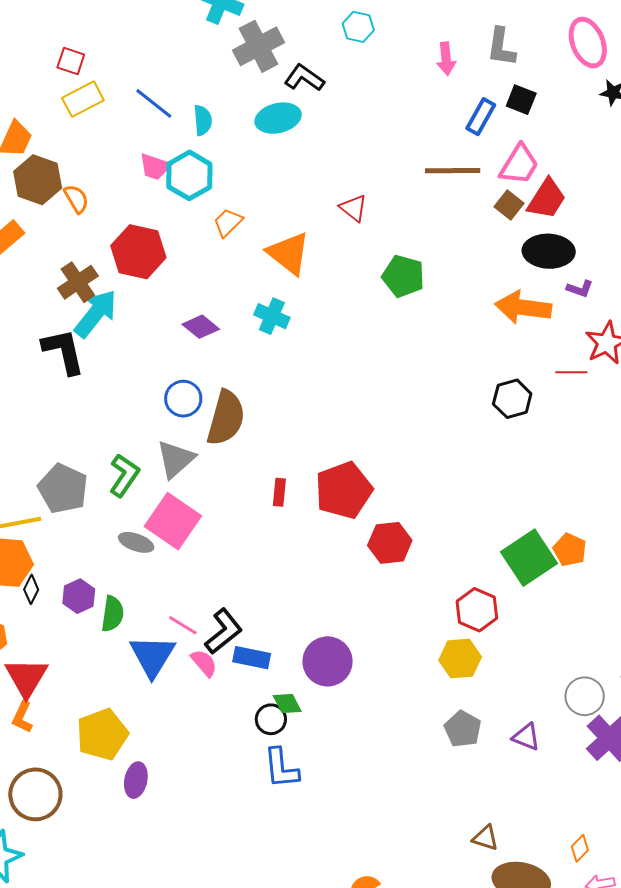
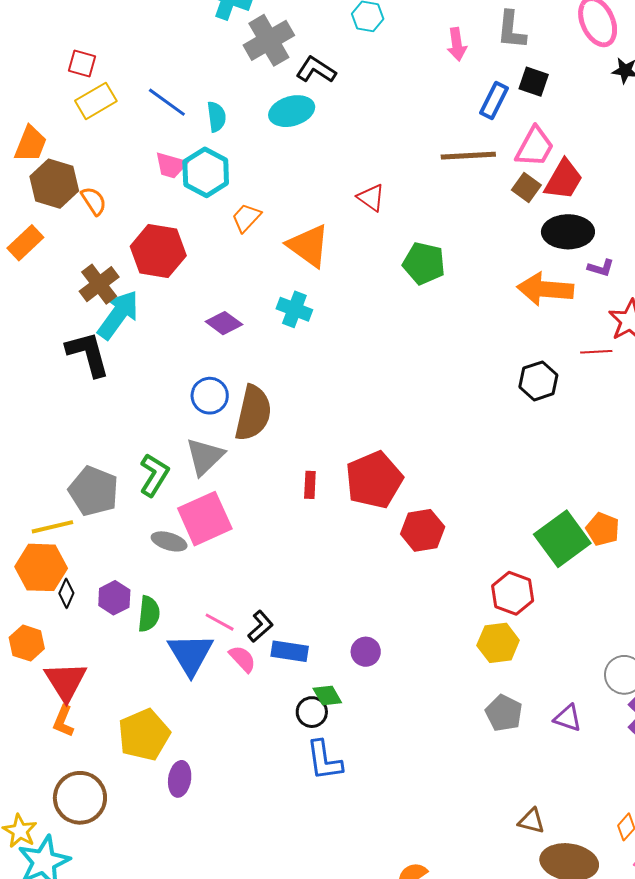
pink square: (173, 521) -> (205, 519), turned 34
black L-shape: (224, 631) -> (260, 626), size x0.7
purple circle: (328, 661) -> (366, 652), size x0.6

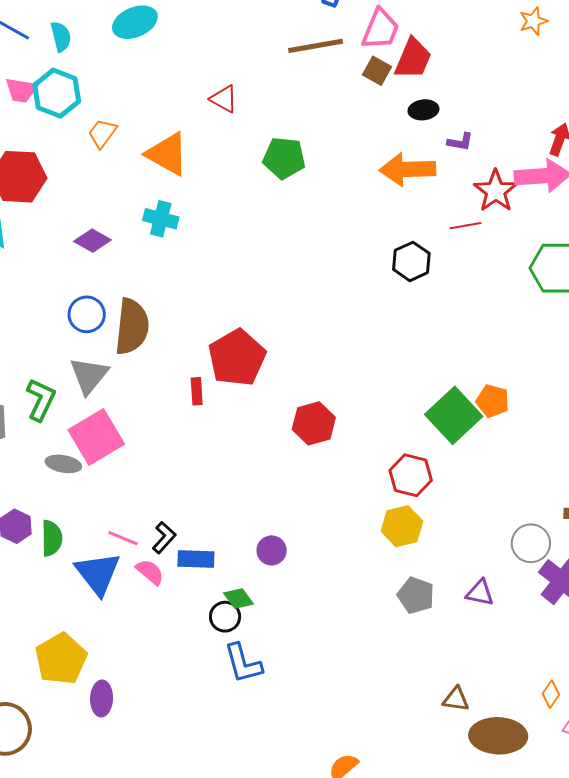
black ellipse: (568, 232) -> (423, 110), size x0.6
red pentagon: (374, 480) -> (237, 358), moved

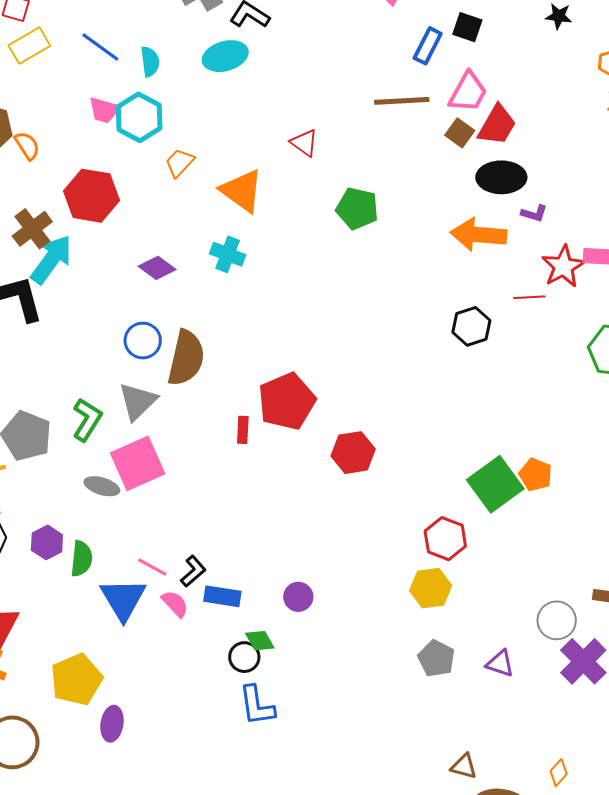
black ellipse: (423, 110) -> (501, 177), size x1.6
red hexagon: (314, 423) -> (353, 453), moved

